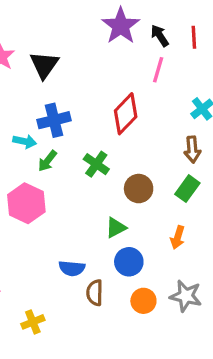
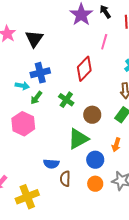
black arrow: (160, 36) -> (105, 12), moved
green triangle: (116, 228) -> (78, 139), size x1.6
blue circle: (129, 262) -> (95, 160), moved
yellow cross: (33, 322) -> (27, 197), size x1.6

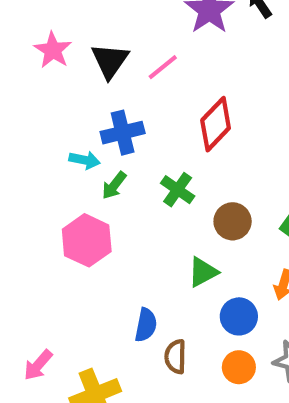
pink line: (104, 42) -> (163, 67), moved, turned 35
green triangle: (78, 139) -> (203, 272), size x0.7
blue semicircle: (51, 164) -> (146, 325), turned -84

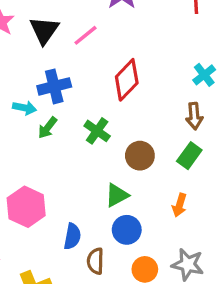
pink hexagon: (87, 240) -> (26, 207), moved
blue circle: (239, 316) -> (127, 230), moved

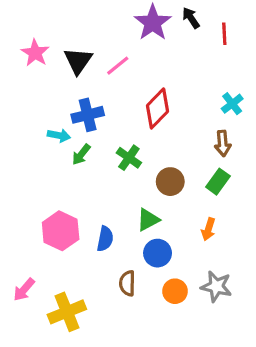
blue semicircle: (72, 236) -> (105, 239), moved

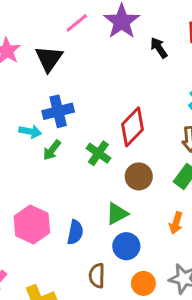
black arrow: (191, 18) -> (159, 48), moved
pink line: (118, 66) -> (77, 23), moved
red diamond: (158, 108) -> (133, 127), moved

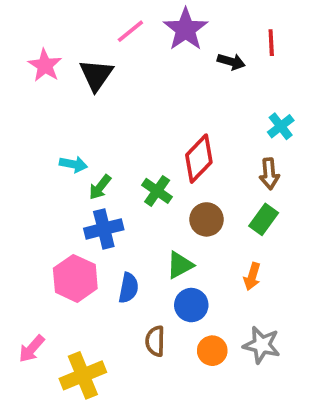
black arrow: (159, 48) -> (231, 62), turned 140
blue cross: (58, 111) -> (104, 229), moved

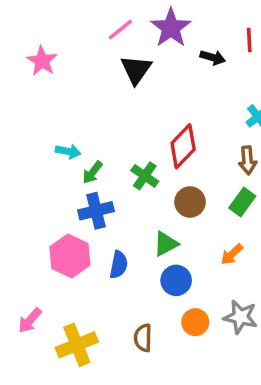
black triangle: (96, 75) -> (136, 70), moved
orange arrow: (252, 276) -> (232, 254), turned 30
brown semicircle: (155, 341) -> (143, 338), moved

